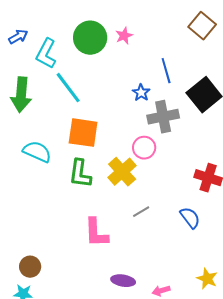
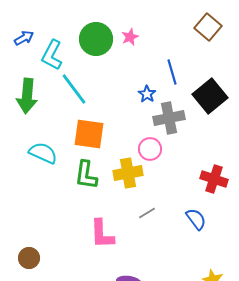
yellow cross: (122, 172) -> (128, 173), turned 32
brown circle: (30, 267) -> (29, 258), moved

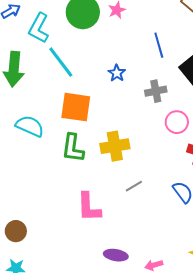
blue star: (147, 94) -> (117, 73), moved
gray cross: (169, 118) -> (156, 91), size x0.7
pink circle: (150, 149) -> (177, 122), moved

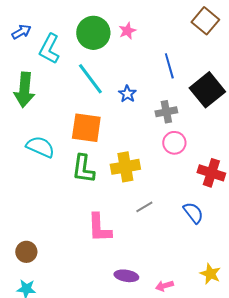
cyan line: (61, 62) -> (90, 79), moved
pink circle: (177, 122) -> (174, 143), moved

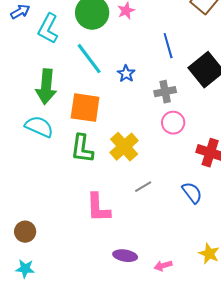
green arrow: (24, 90) -> (46, 87), moved
yellow cross: (125, 167) -> (124, 147), turned -32

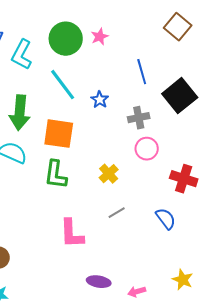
yellow cross: (124, 147) -> (109, 174), moved, size x0.7

